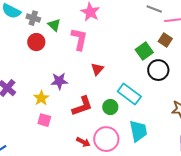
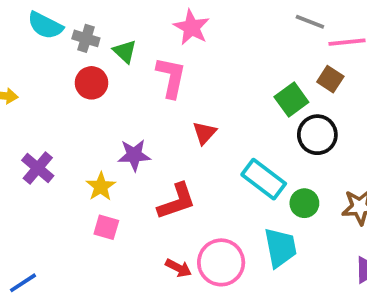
green circle: (110, 107) -> (304, 203), moved

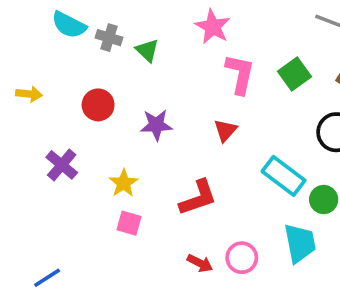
pink L-shape: (171, 77) -> (240, 74), moved
red circle: (91, 83) -> (98, 105), moved
green square: (291, 100) -> (295, 74), moved
purple star: (134, 155) -> (156, 125), moved
pink circle: (221, 262) -> (242, 258), size x0.7

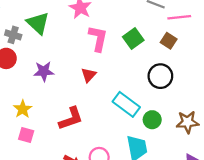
gray cross: (109, 38) -> (13, 35), moved
green triangle: (147, 50) -> (38, 23), size x1.5

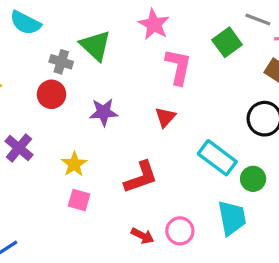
green square: (133, 38) -> (227, 42), moved

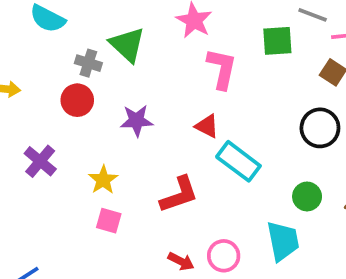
green square: (227, 42) -> (277, 41), turned 32
red triangle: (165, 117) -> (207, 126), turned -45
cyan rectangle: (217, 158) -> (238, 161), moved

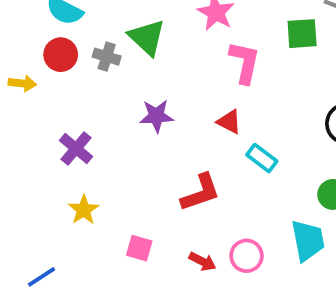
red circle: (77, 100) -> (61, 55), moved
purple cross: (40, 161) -> (76, 148), moved
cyan rectangle: (238, 161) -> (262, 158), size x0.7
yellow star: (103, 180) -> (84, 210), moved
pink square: (109, 221) -> (139, 248), moved

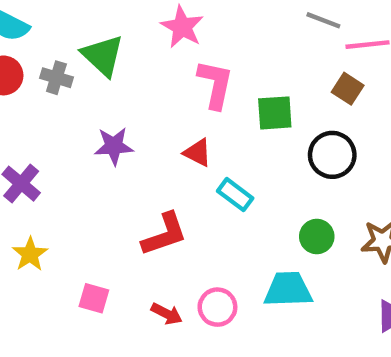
green square: (302, 34) -> (275, 113), moved
cyan trapezoid: (308, 240) -> (288, 289), turned -81

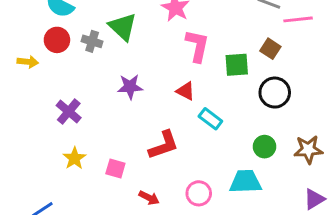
brown square: (348, 89) -> (270, 49), moved
pink square: (94, 298) -> (115, 169), moved
red arrow: (167, 314) -> (149, 198), moved

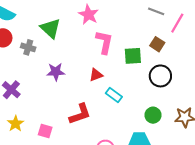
pink line: (298, 19) -> (177, 23), turned -54
gray cross: (92, 41) -> (28, 47), moved
red triangle: (186, 91) -> (96, 75), turned -48

